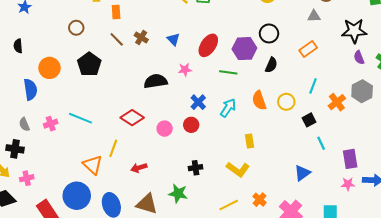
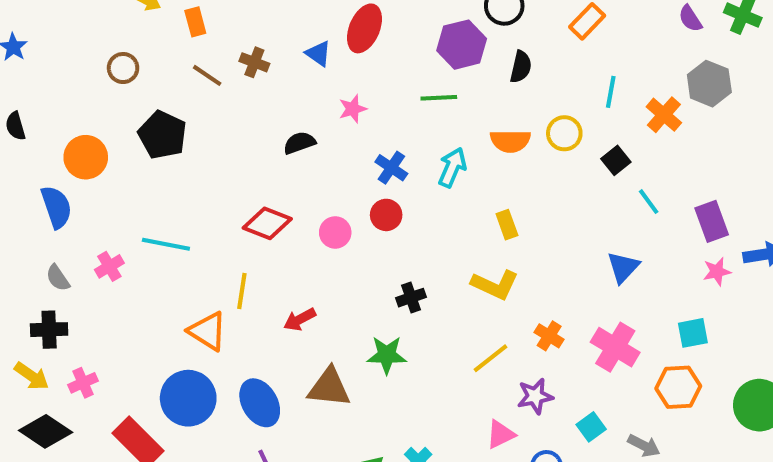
red ellipse: (208, 45) -> (364, 28), moved
black semicircle: (156, 81) -> (299, 143), size x0.7
orange semicircle: (259, 100) -> (510, 141), turned -60

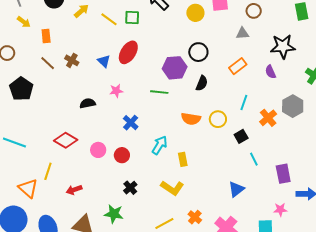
purple semicircle: (690, 19) -> (270, 72), moved
cyan arrow: (452, 167) -> (159, 145), moved
red circle: (386, 215) -> (122, 155), moved
pink star: (717, 272) -> (280, 210), moved
black cross: (411, 298) -> (130, 188), turned -32

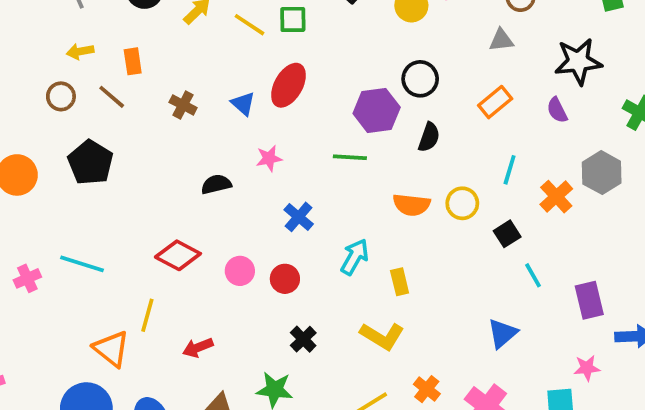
yellow arrow: (24, 22) -> (80, 51), moved, turned 136
brown line: (48, 63) -> (112, 97), moved

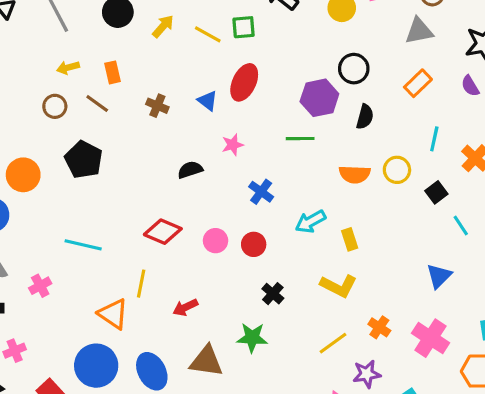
gray triangle: (501, 40) -> (419, 31), size x1.4
cyan arrow: (355, 257) -> (311, 222), turned -144
pink cross: (27, 278) -> (40, 286), moved

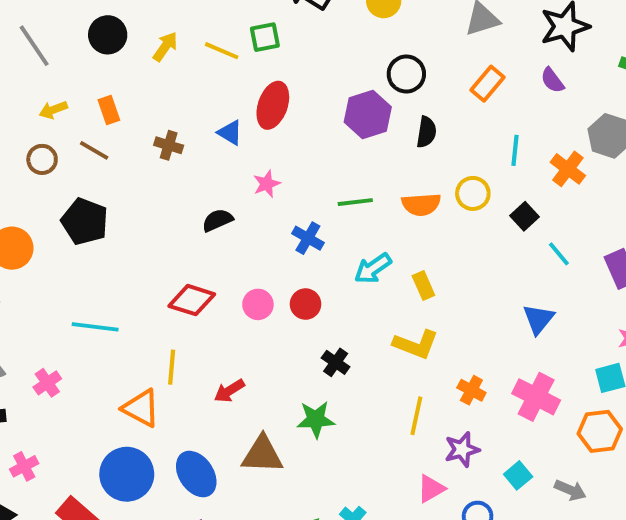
green line: (300, 139) -> (355, 202), moved
yellow line: (333, 343) -> (416, 416), turned -36

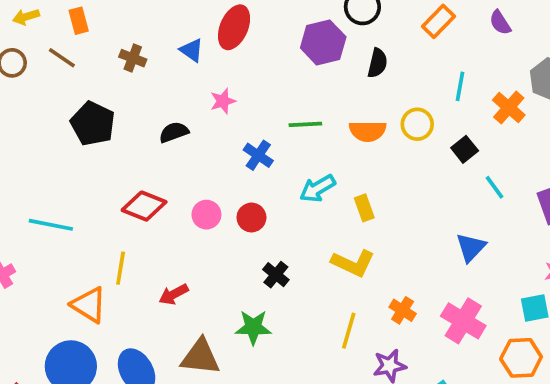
black pentagon: (85, 221) -> (93, 124), moved

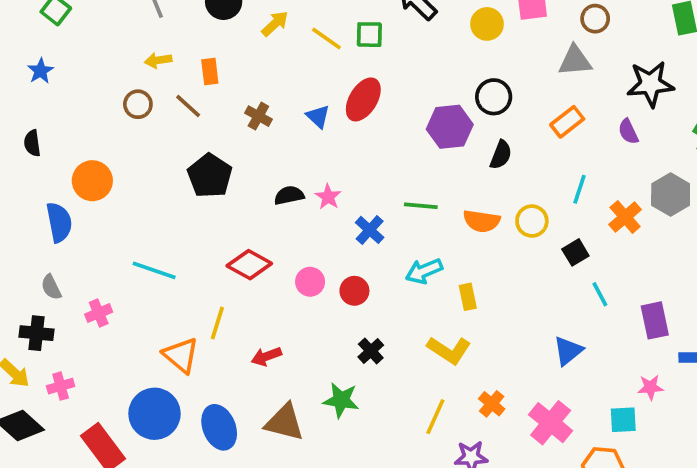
pink star: (223, 101) -> (328, 197), moved, turned -30

